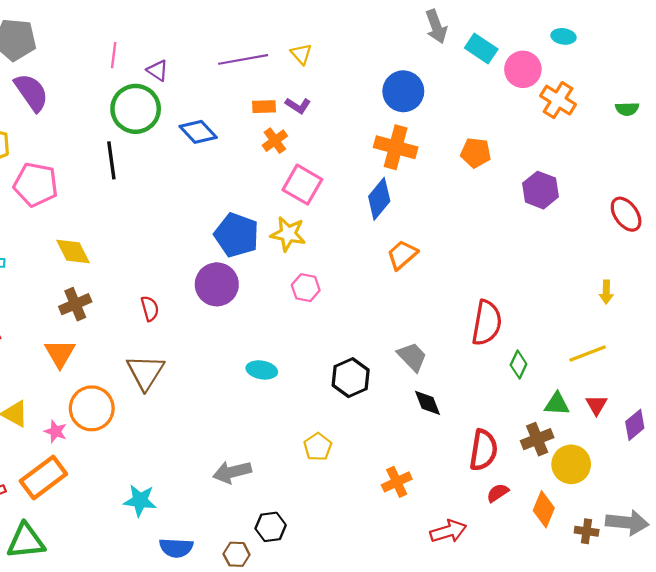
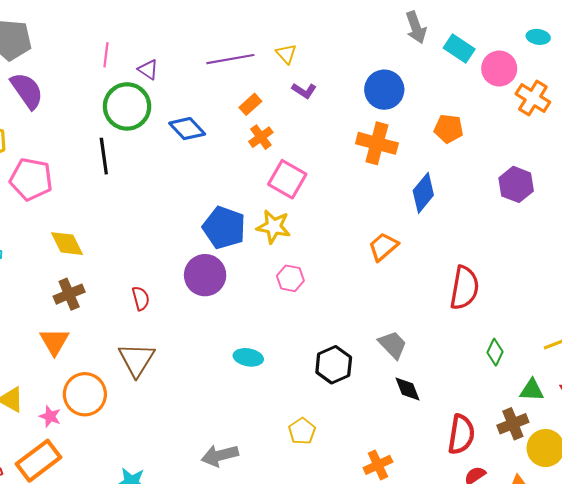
purple L-shape: (298, 106) -> (304, 91), moved
orange rectangle: (264, 107) -> (250, 104), turned -40
orange pentagon: (476, 153) -> (449, 129), moved
blue diamond: (379, 199) -> (423, 193), moved
red semicircle: (487, 323) -> (464, 288), moved

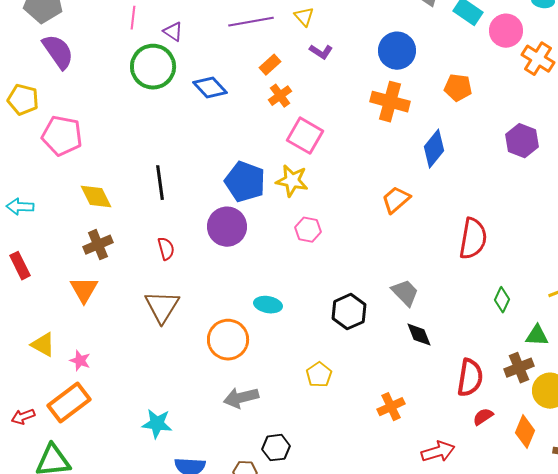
black line: (104, 156) -> (160, 183), moved
orange circle: (85, 394) -> (228, 340), moved

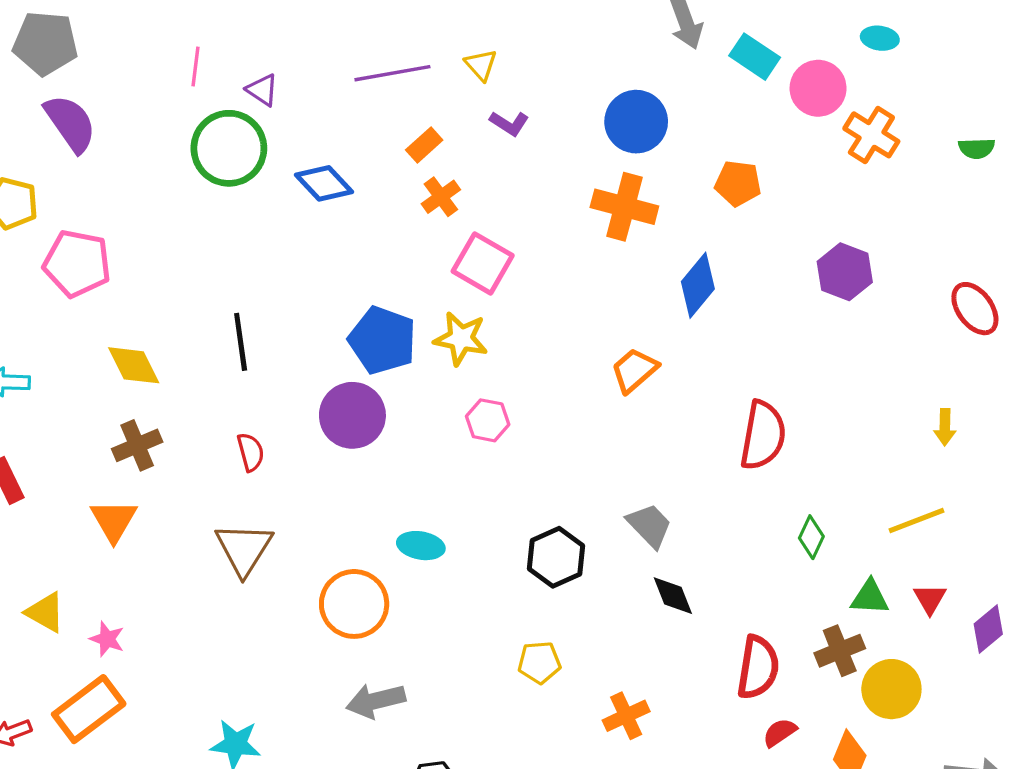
yellow pentagon: (319, 375) -> (539, 662), moved, turned 30

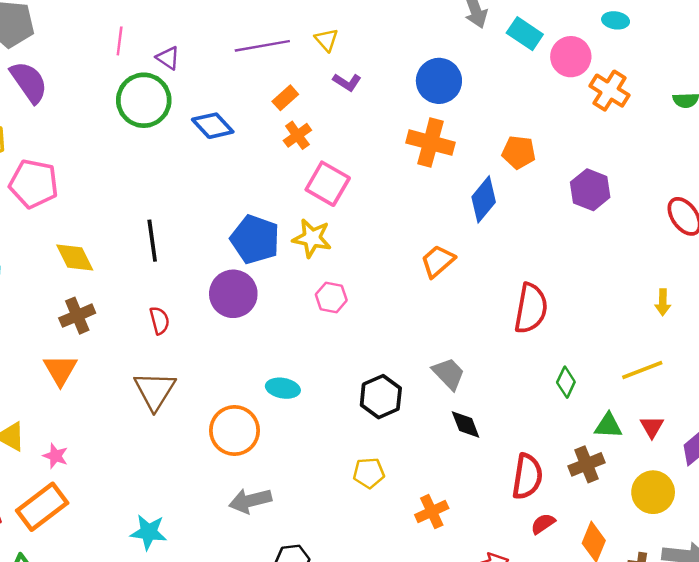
orange pentagon: (738, 183) -> (519, 152), moved
yellow circle: (891, 689) -> (653, 492), moved

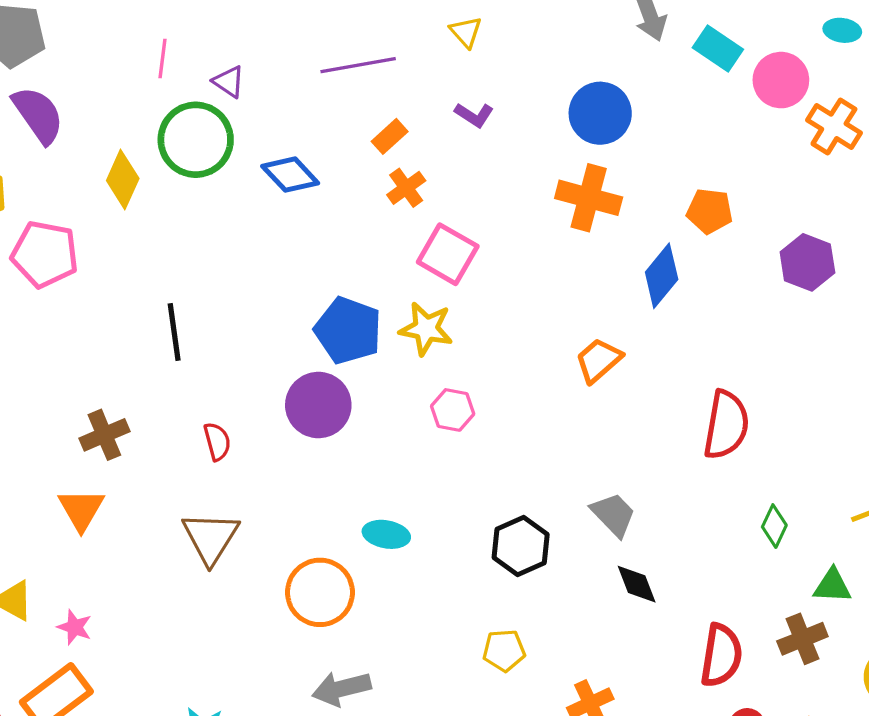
yellow triangle: (326, 40) -> (466, 32), moved
black line: (152, 241) -> (174, 332), moved
yellow diamond: (75, 258) -> (123, 180), moved, turned 51

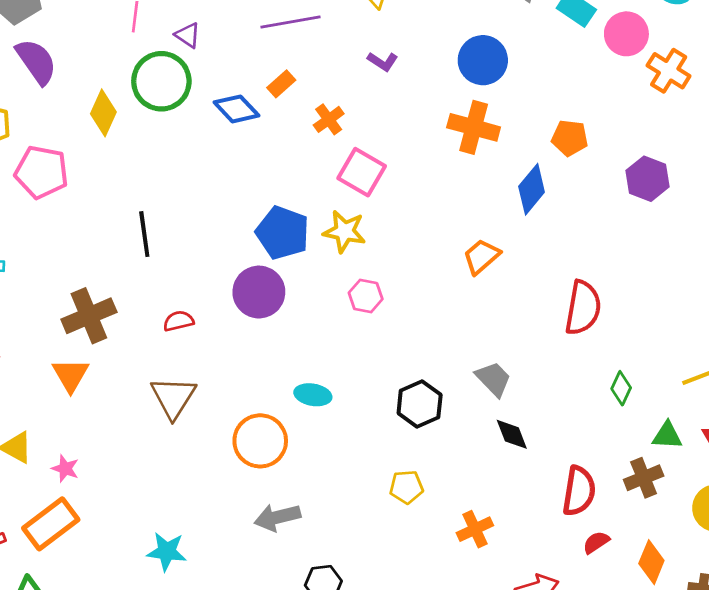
orange rectangle: (390, 136) -> (281, 84), moved
brown cross: (104, 435) -> (89, 316), size x1.4
red semicircle: (217, 441) -> (179, 321), turned -88

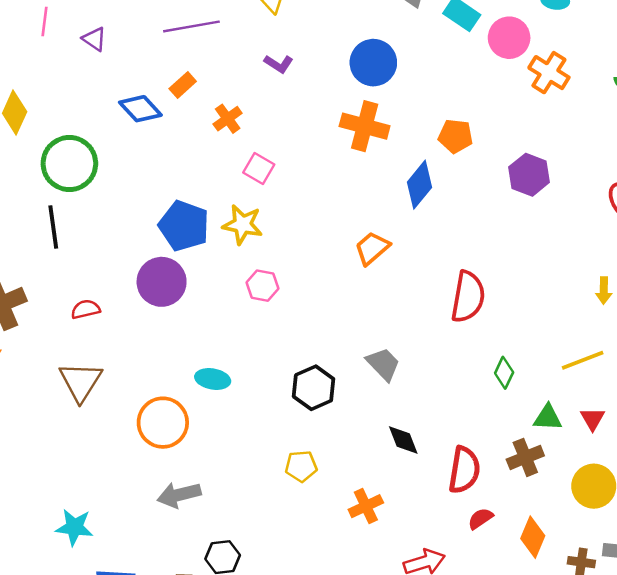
green circle: (161, 81) -> (69, 164), moved
pink square: (362, 172) -> (259, 168), size x0.7
black diamond: (512, 434) -> (403, 440), moved

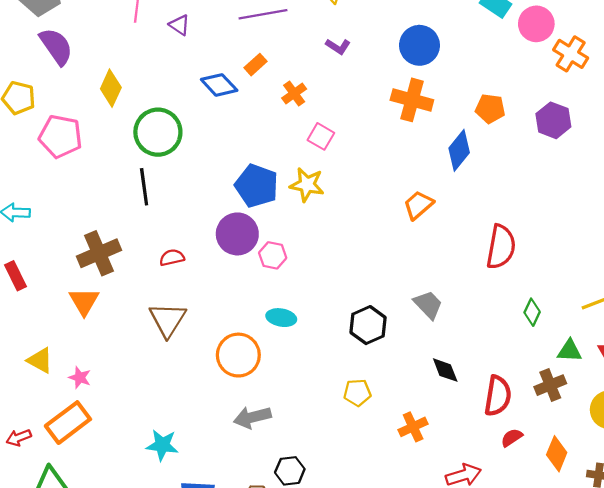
purple hexagon: (529, 175) -> (553, 120), moved
pink hexagon: (262, 286) -> (273, 255), moved

